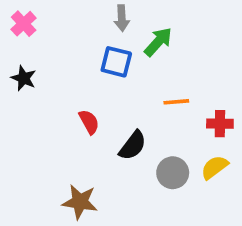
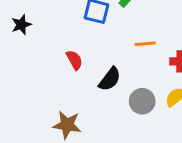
black star: (24, 78) -> (21, 25), turned 30

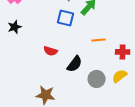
red semicircle: (74, 60) -> (51, 51), turned 136

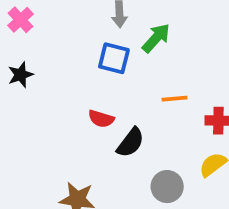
red semicircle: (51, 51) -> (101, 119), moved
gray circle: (97, 79) -> (167, 187), moved

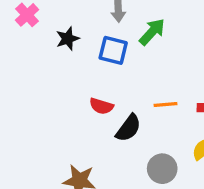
black star: (21, 75) -> (68, 39), moved
orange line: (174, 99) -> (166, 104), moved

